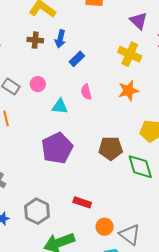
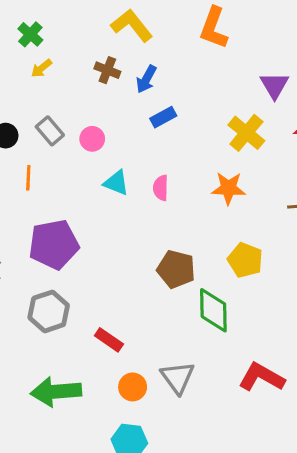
pink semicircle: (86, 92) -> (161, 188), moved
purple pentagon: (57, 148) -> (54, 244), moved
gray hexagon: (37, 211) -> (49, 311), moved
gray triangle: (130, 235) -> (178, 378), moved

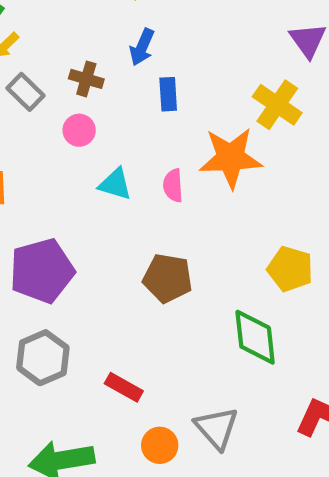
brown cross: (107, 70) -> (86, 79), moved
blue rectangle: (163, 117) -> (168, 94), turned -60
gray rectangle: (50, 131) -> (26, 92), moved
orange star: (228, 188) -> (231, 158), moved, size x1.4
brown pentagon: (176, 269) -> (168, 278), moved

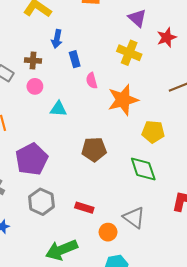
orange star: (231, 158) -> (123, 100), moved
pink semicircle: (173, 185) -> (92, 81), moved

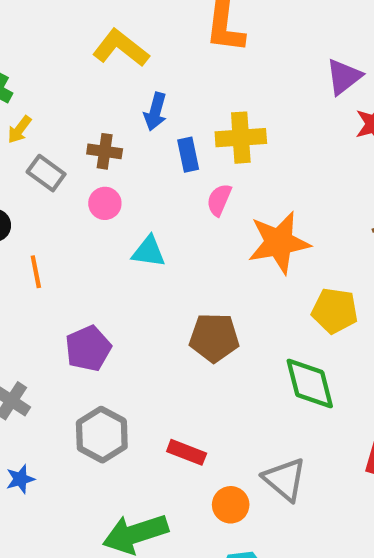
purple triangle: (137, 18) -> (344, 77), moved, turned 36
yellow cross: (129, 53) -> (241, 138), moved, turned -30
pink semicircle: (92, 81) -> (219, 200), turned 35
purple pentagon: (32, 159) -> (88, 348), size x0.7

